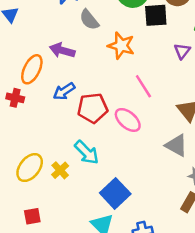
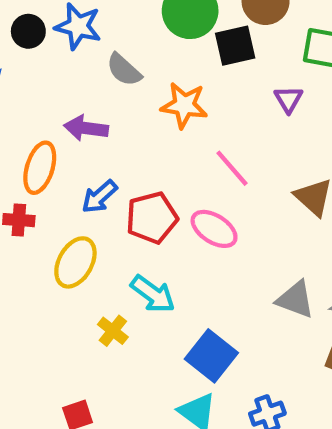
gray triangle: (176, 145) -> (295, 299), moved
yellow ellipse: (30, 168) -> (75, 262), moved

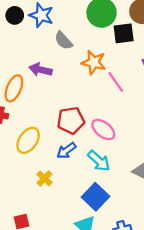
pink line: (232, 168) -> (116, 82), moved
blue arrow: (99, 197) -> (66, 151), moved
cyan arrow: (153, 294) -> (99, 161), moved

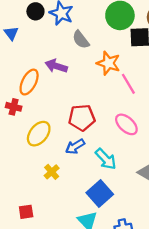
pink ellipse: (103, 130) -> (126, 124), moved

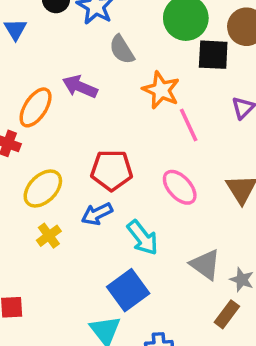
yellow cross: (52, 172) -> (49, 236), moved

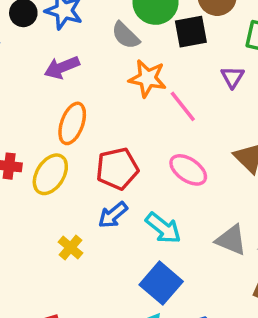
gray semicircle: (122, 50) -> (126, 35), moved
purple arrow: (80, 87) -> (62, 67), moved, turned -32
orange ellipse: (36, 107) -> (72, 123), moved
yellow ellipse: (43, 189) -> (50, 174), moved

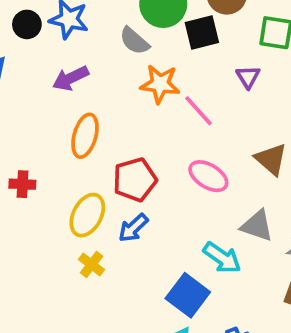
yellow ellipse: (50, 174) -> (87, 215), moved
cyan arrow: (163, 228) -> (222, 258), moved
gray triangle: (231, 240) -> (257, 226), moved

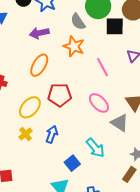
orange star: (160, 84) -> (74, 46), moved
gray triangle: (257, 226) -> (120, 123), moved
blue arrow: (133, 228) -> (52, 134), moved, turned 138
blue square: (188, 295) -> (72, 163), size x0.7

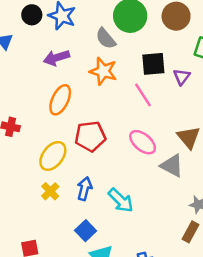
black square: (115, 26) -> (153, 64), moved
cyan arrow: (95, 148) -> (121, 200), moved
blue square: (72, 163) -> (86, 231), moved

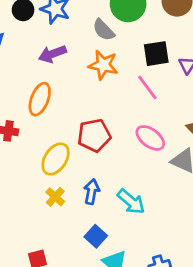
orange ellipse: (60, 100) -> (40, 99), moved

